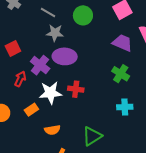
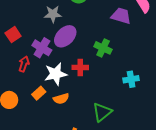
purple ellipse: (65, 56) -> (65, 36), turned -40
green cross: (121, 74) -> (103, 48), moved
orange semicircle: (52, 130) -> (61, 99), moved

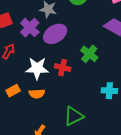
purple cross: (42, 48) -> (30, 28), moved
orange rectangle: (39, 93) -> (13, 91), moved

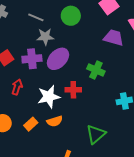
purple cross: (30, 28) -> (32, 59), turned -36

